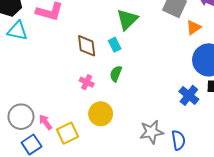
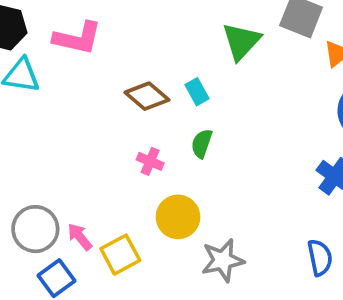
green triangle: (127, 19) -> (241, 41), moved
brown diamond: (87, 46) -> (147, 96), turned -40
gray star: (151, 132) -> (223, 260), moved

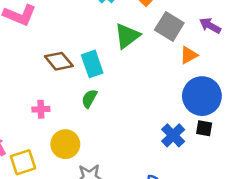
cyan rectangle: (197, 92) -> (92, 64), size x1.5
pink cross: (150, 161) -> (41, 109), moved, turned -35

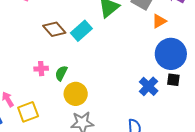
cyan rectangle: (92, 64) -> (81, 31), turned 70
green semicircle: (89, 99) -> (61, 73), moved
yellow circle: (65, 144) -> (76, 94), moved

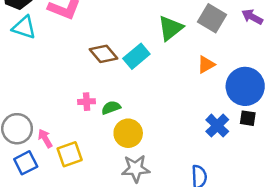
orange triangle: (159, 21) -> (206, 65), moved
green semicircle: (61, 73) -> (111, 108), turned 42

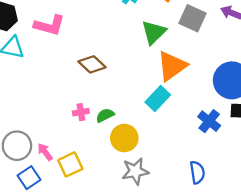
cyan rectangle: (136, 56) -> (158, 98), moved
orange triangle: (206, 65) -> (172, 66), moved, size x1.8

